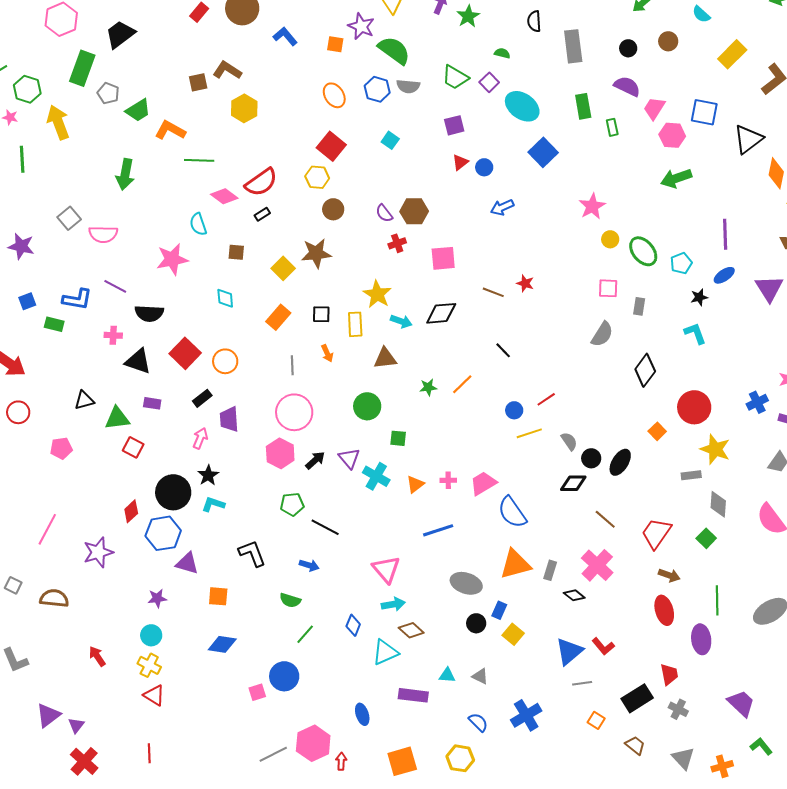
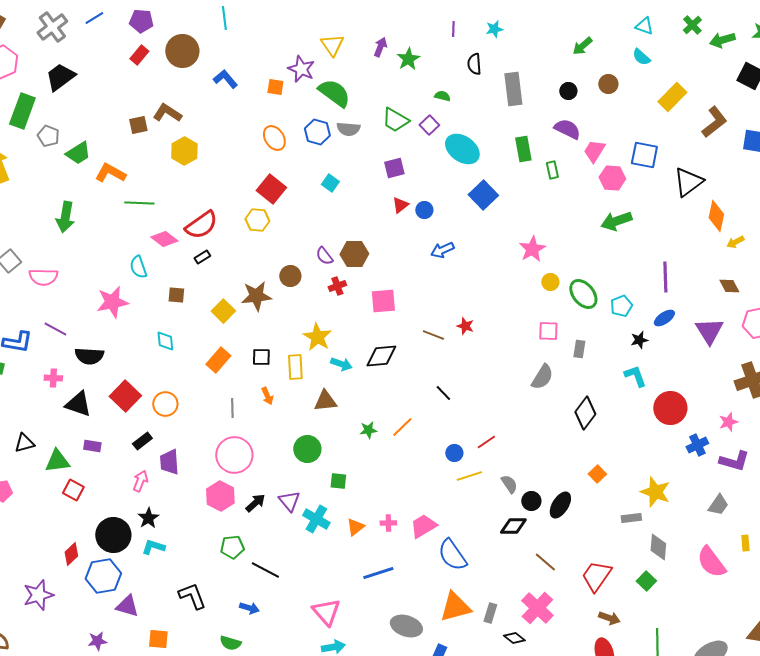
brown circle: (333, 209) -> (290, 276), moved
red circle: (694, 407) -> (670, 408), moved

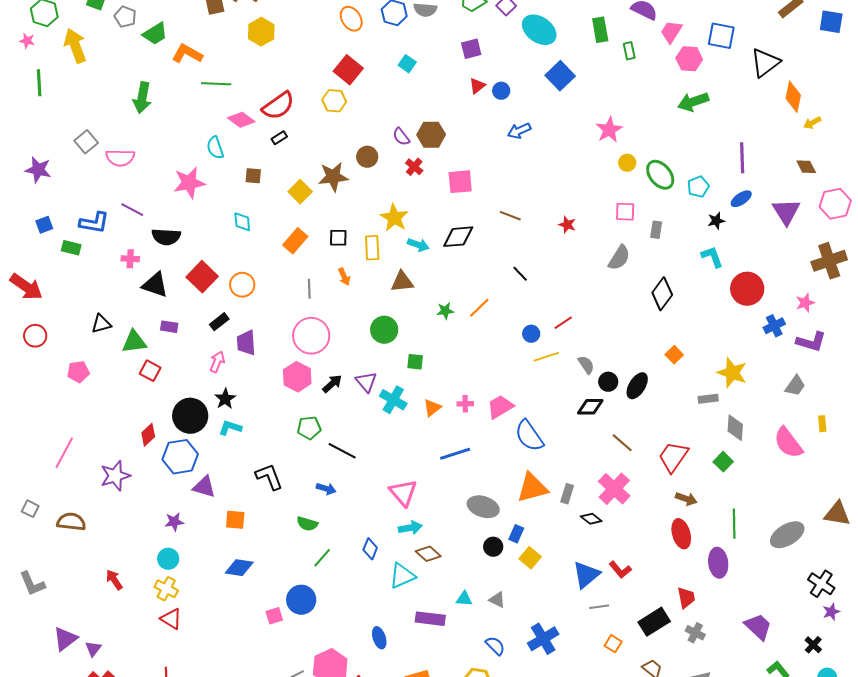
red cross: (337, 286) -> (414, 167), turned -30
red star: (465, 326) -> (567, 225), moved

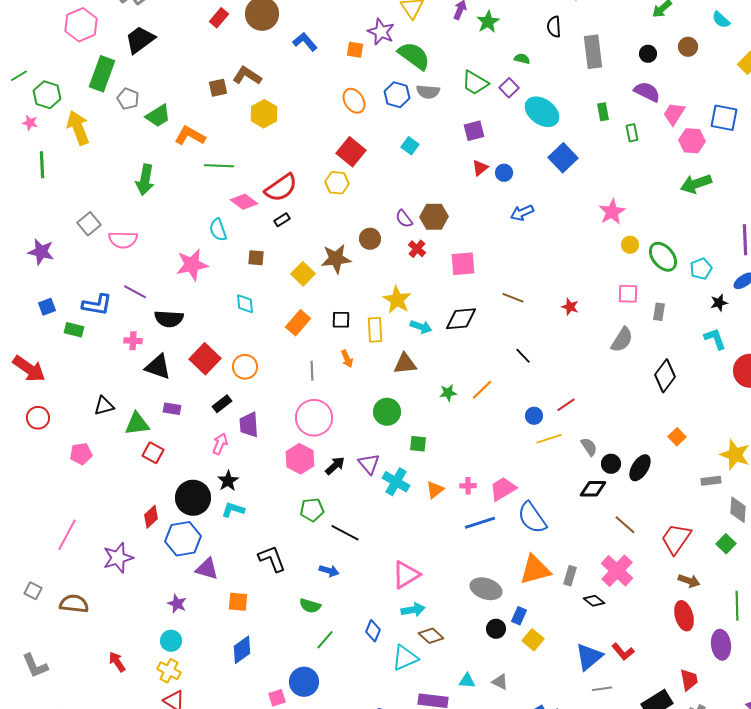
green rectangle: (600, 30) -> (603, 112), size x0.7
blue line: (455, 454) -> (480, 523), moved
pink triangle: (403, 493) -> (406, 575), turned 40
purple star: (174, 522) -> (177, 604), turned 30
blue diamond: (239, 568) -> (242, 650), turned -44

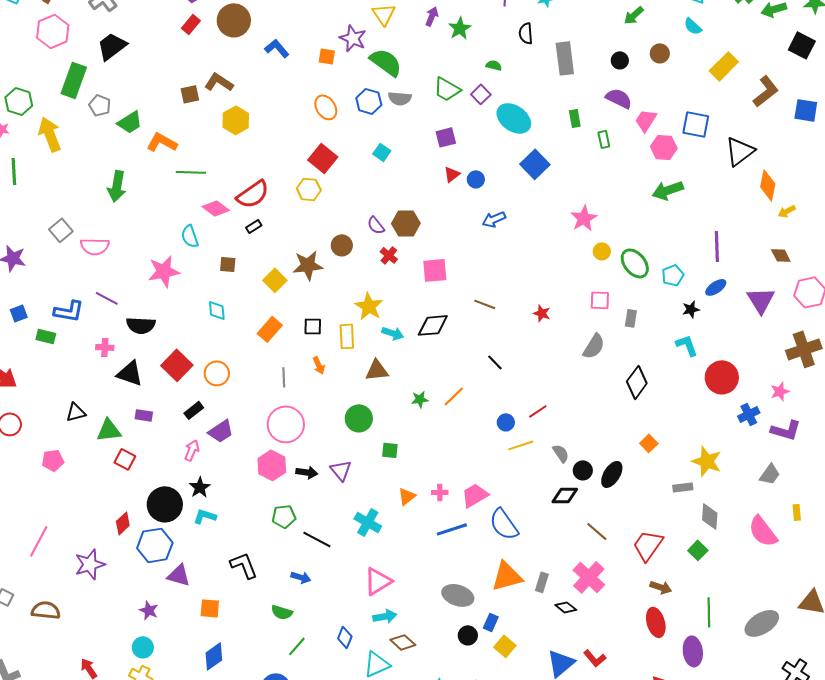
purple trapezoid: (249, 425) -> (221, 431), turned -120
black arrow: (335, 466) -> (307, 472), turned 50
cyan cross: (396, 482) -> (368, 522), moved

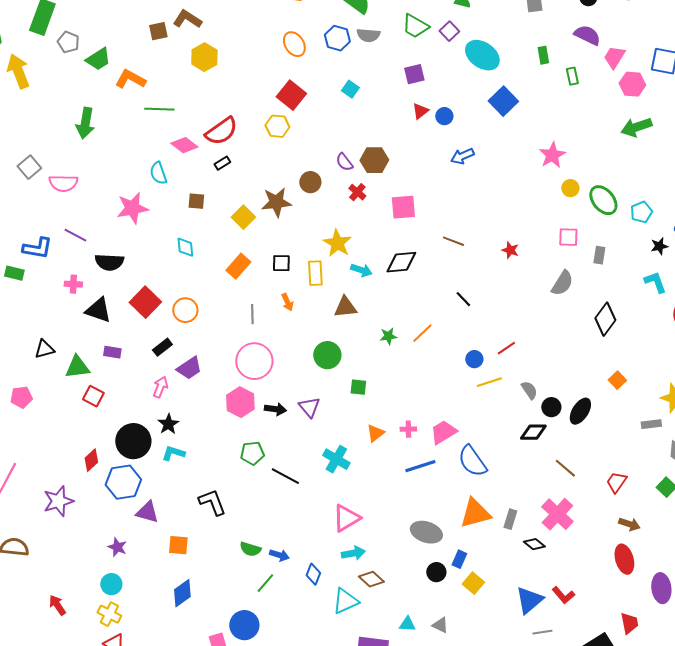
red trapezoid: (648, 545) -> (616, 482), size x0.7
blue arrow: (301, 577) -> (279, 555), moved

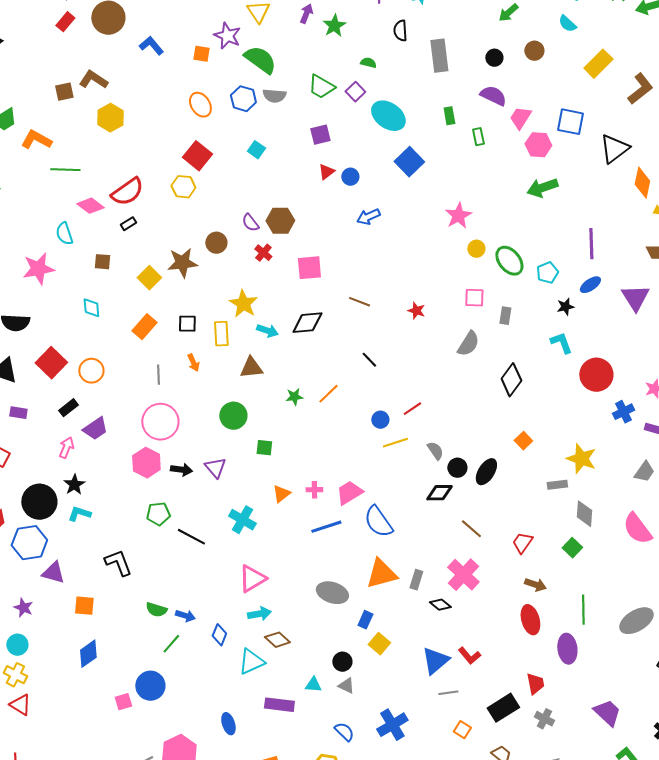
black circle: (436, 572) -> (342, 662), moved

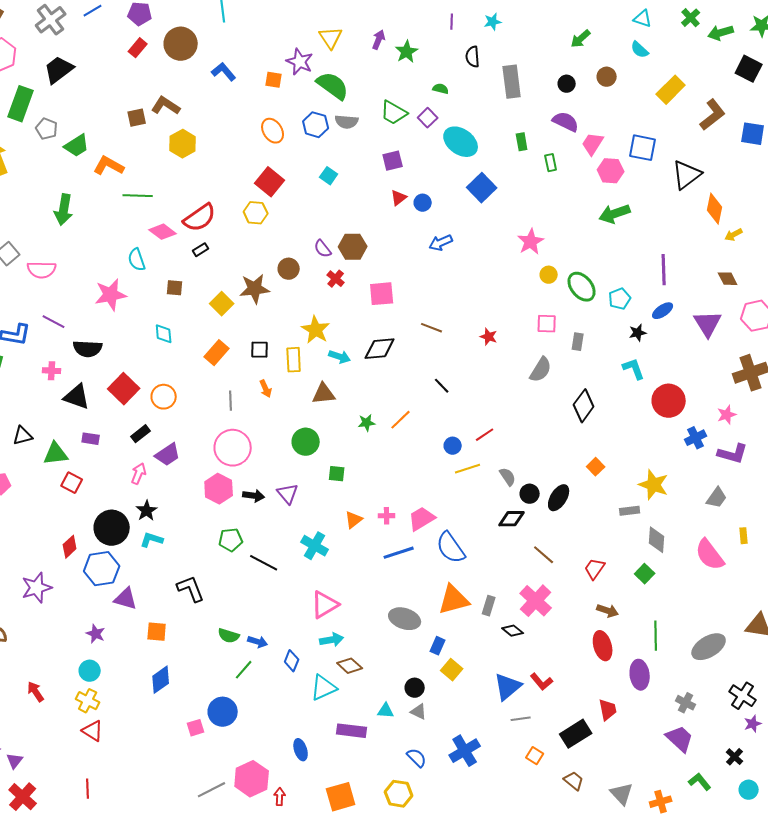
gray cross: (544, 719) -> (686, 703), moved

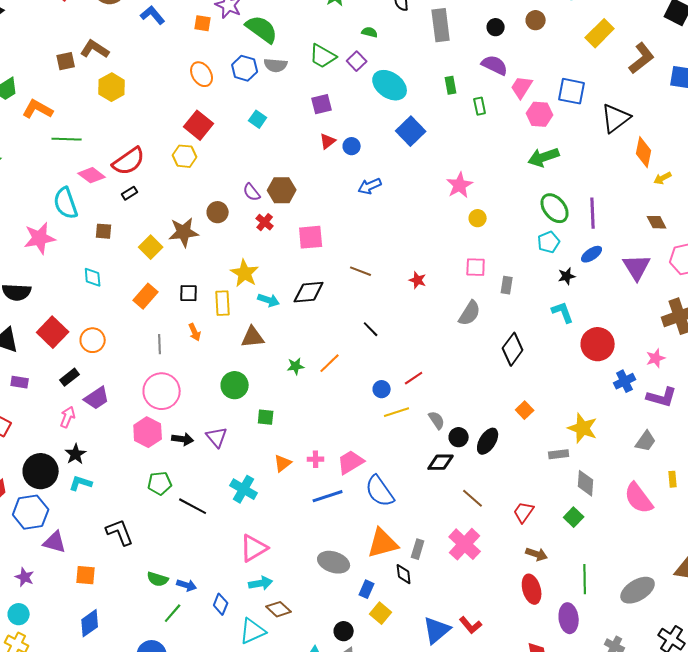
cyan semicircle: (137, 260) -> (66, 203), size x1.4
green ellipse: (582, 287) -> (555, 208), moved
black diamond: (513, 631) -> (404, 574), moved, turned 45

